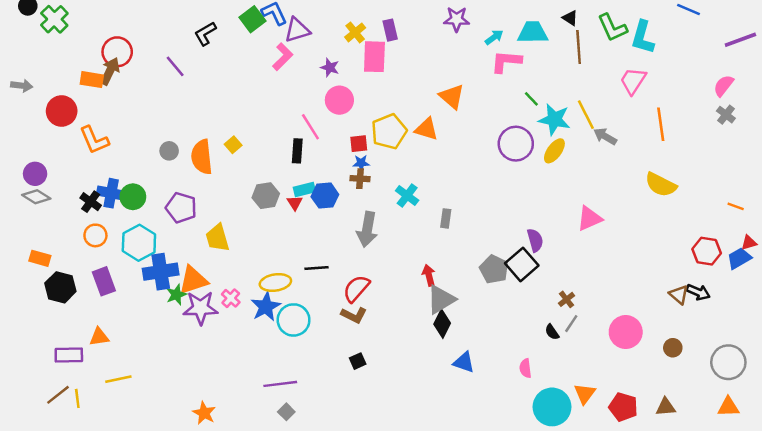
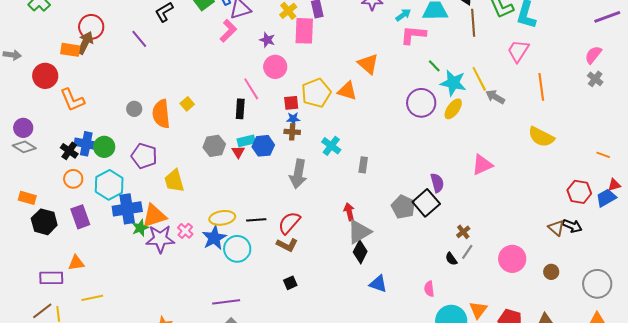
black line: (316, 268) -> (256, 220), moved

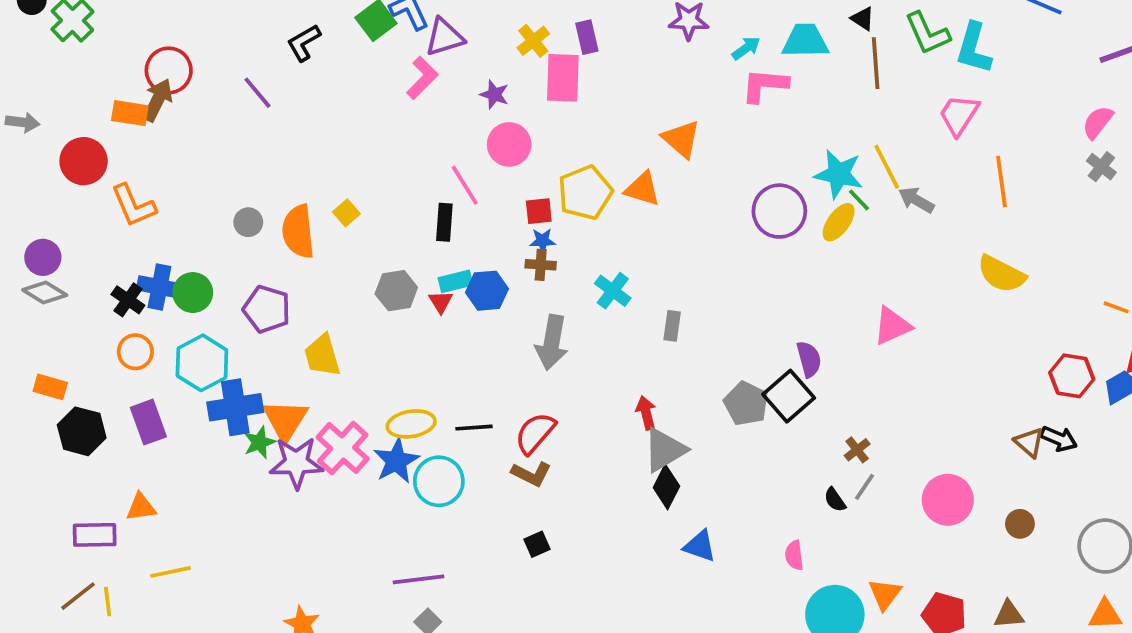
green line: (434, 66) -> (859, 200), moved
orange triangle: (154, 216) -> (285, 420), turned -40
pink cross: (185, 231) -> (343, 448), size x1.8

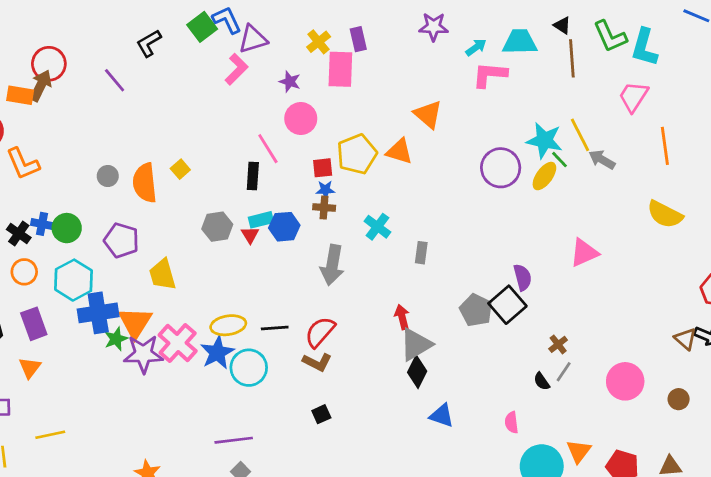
blue cross: (159, 287) -> (42, 224), size x0.7
orange triangle: (141, 507) -> (30, 368), moved, turned -45

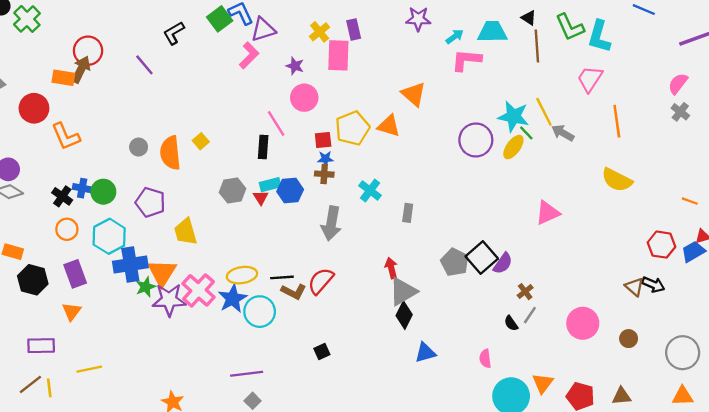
purple semicircle: (523, 277) -> (503, 263), moved, turned 50
brown L-shape: (317, 362) -> (294, 292), moved
blue triangle: (442, 416) -> (425, 353), turned -35

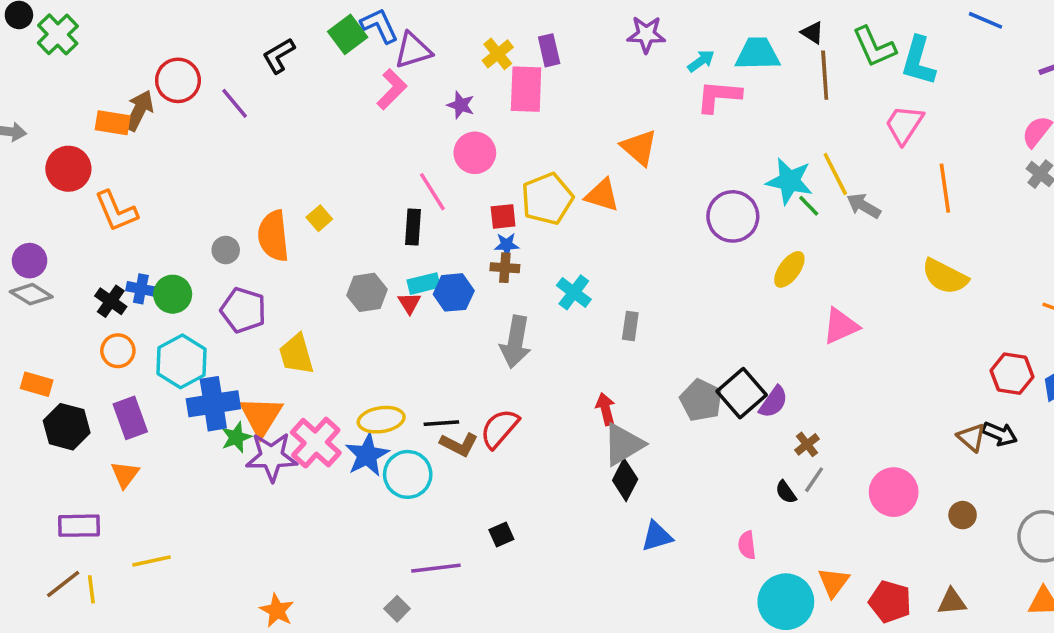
red circle: (88, 51) -> (178, 80), moved
gray circle: (139, 147) -> (226, 250), moved
yellow ellipse: (513, 147) -> (789, 269), moved
purple line: (247, 374) -> (436, 568), moved

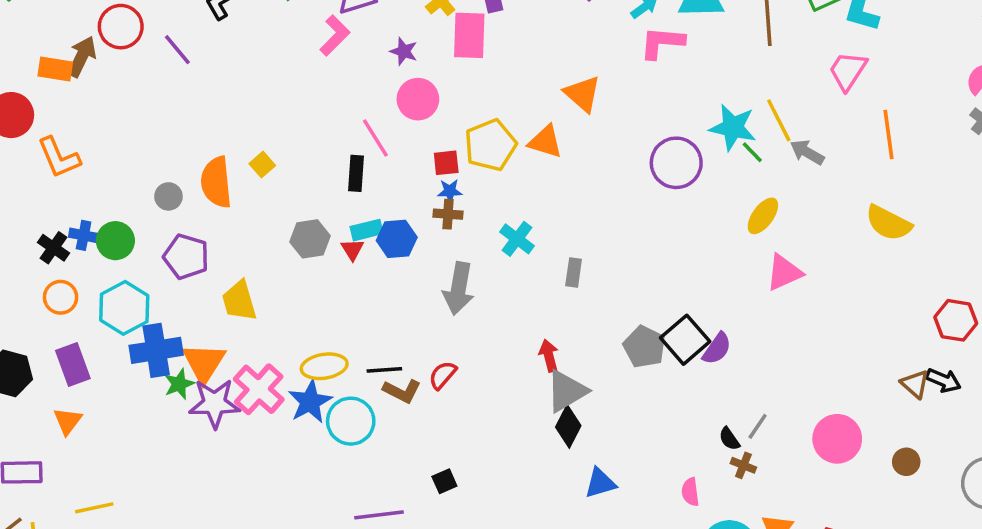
yellow ellipse: (789, 269) -> (763, 216), moved
red semicircle: (500, 428) -> (443, 375), size x0.7
brown cross: (807, 444) -> (743, 465), moved, turned -30

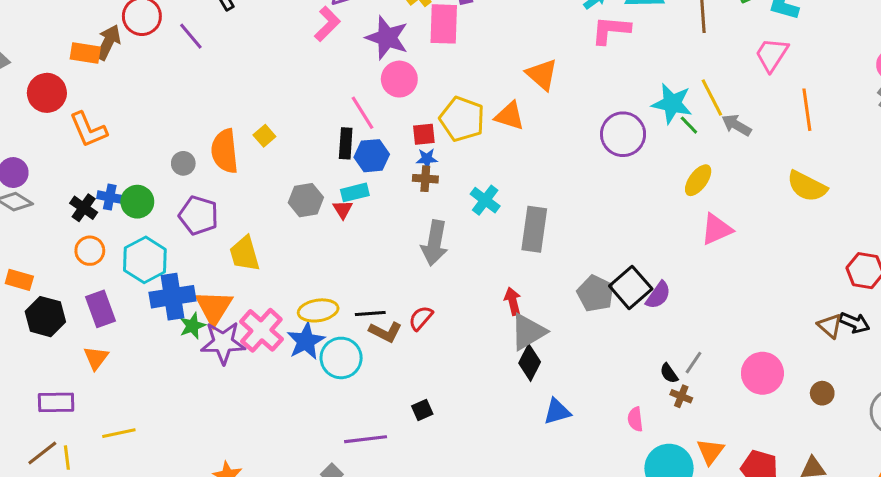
purple star: (404, 51) -> (387, 38), size x1.8
yellow pentagon: (490, 145) -> (462, 119), turned -30
blue hexagon: (397, 239) -> (372, 156), moved
gray rectangle: (574, 272) -> (534, 229), size x1.8

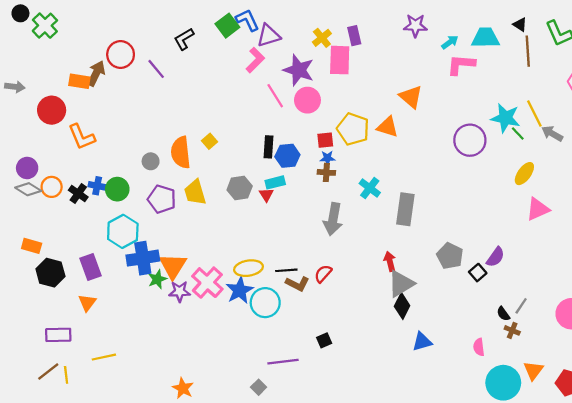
pink line: (363, 113) -> (275, 96), moved
orange circle: (90, 251) -> (52, 187), moved
yellow trapezoid: (245, 254) -> (195, 192), moved
black square: (631, 287) -> (478, 273), moved, size x0.6
purple star: (223, 343) -> (180, 291), size x0.7

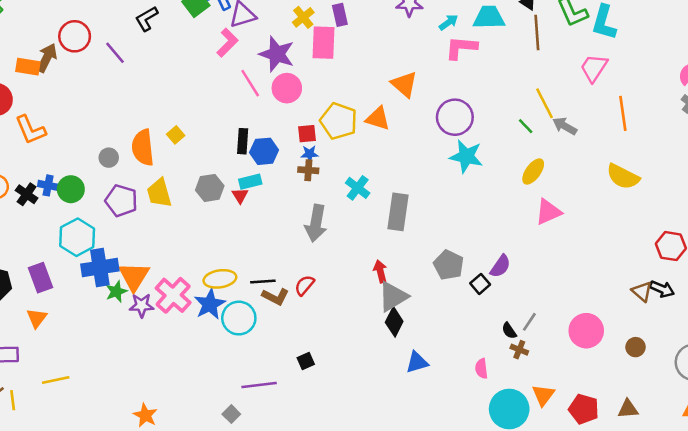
cyan star: (505, 118) -> (466, 156), moved
purple circle: (470, 140) -> (455, 117), moved

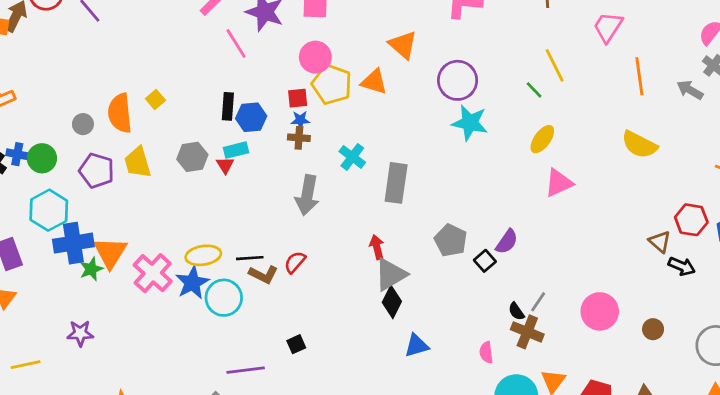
pink circle: (287, 88) -> (315, 57), moved
gray arrow: (565, 126) -> (690, 90), moved
brown triangle: (642, 292) -> (660, 242), moved
purple star: (142, 305) -> (80, 333), moved
brown cross: (519, 350) -> (527, 332), size x1.6

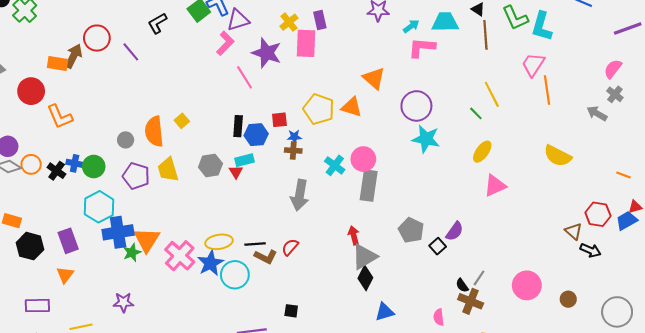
pink circle: (315, 57) -> (363, 159), moved
orange line: (639, 76) -> (547, 90), moved
red square: (298, 98) -> (279, 120), moved
black square: (296, 344) -> (291, 311), turned 32

